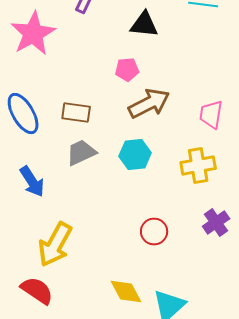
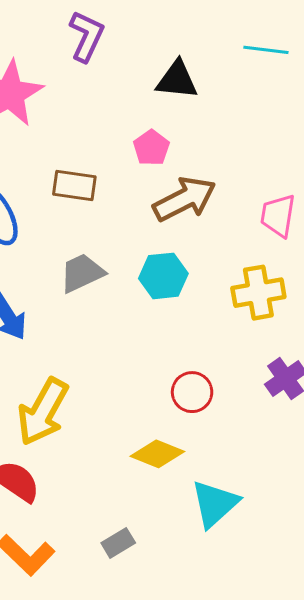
pink pentagon: (127, 70) -> (151, 148), turned -30
brown rectangle: (76, 112) -> (74, 185), moved
yellow diamond: (126, 292) -> (157, 454), moved, turned -40

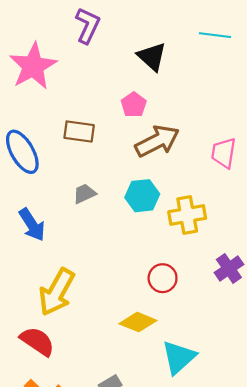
black triangle: (177, 80) -> (152, 57), turned 36
gray trapezoid: (82, 273) -> (84, 194), size x0.7
yellow cross: (258, 293) -> (187, 215), moved

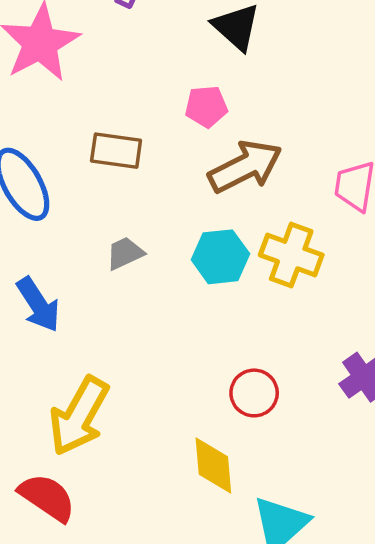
pink pentagon: (134, 105) -> (206, 106), turned 30
yellow cross: (187, 215) -> (291, 255), moved, turned 30
yellow diamond: (138, 322) -> (213, 466), turned 63

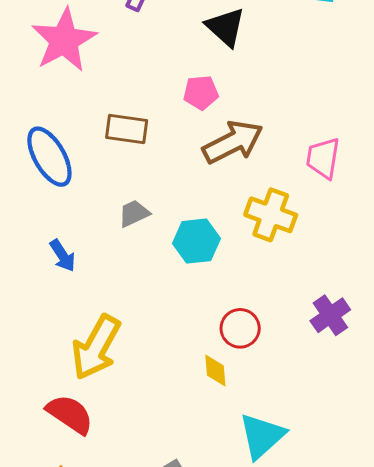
cyan hexagon: (220, 257) -> (196, 241), moved
blue arrow: (38, 305) -> (63, 256), size x0.7
yellow diamond: (213, 466) -> (215, 371), moved, size x0.7

